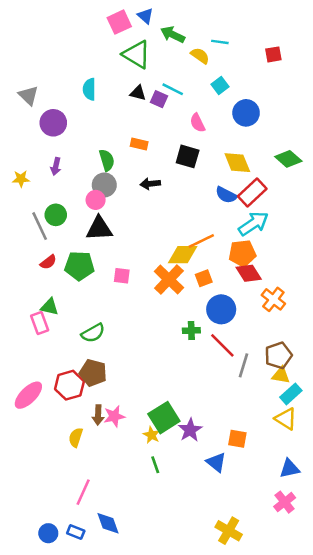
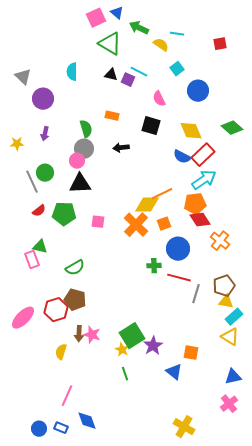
red line: (222, 345) -> (179, 278), turned -30
pink star: (114, 416) -> (92, 335), turned 30

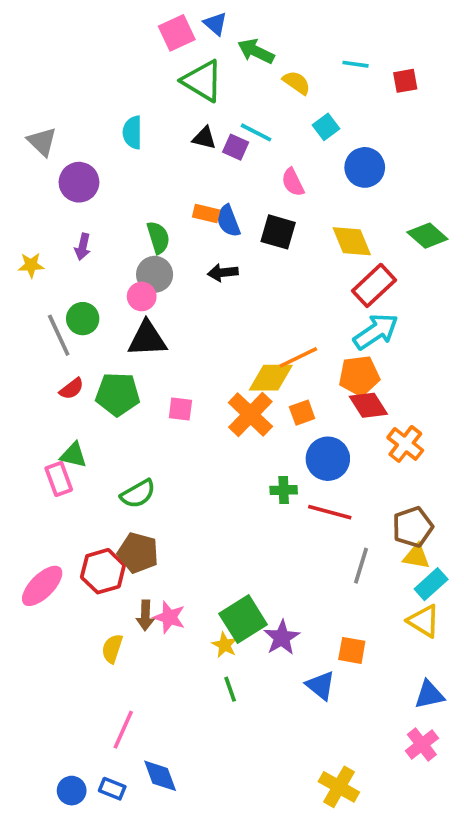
cyan line: (177, 34) -> (356, 64), moved
blue semicircle: (182, 157) -> (228, 221), moved, turned 42
gray line: (196, 294) -> (361, 566), moved

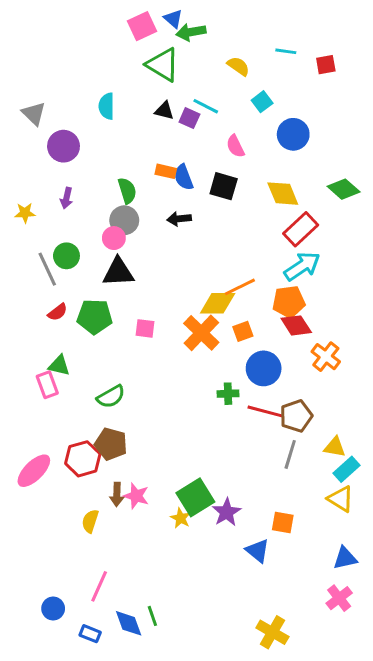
green arrow: (256, 51) -> (191, 32), moved, turned -36
brown pentagon: (413, 527) -> (296, 416), moved
green line: (230, 689) -> (152, 616), moved
blue circle: (72, 791) -> (53, 609), moved

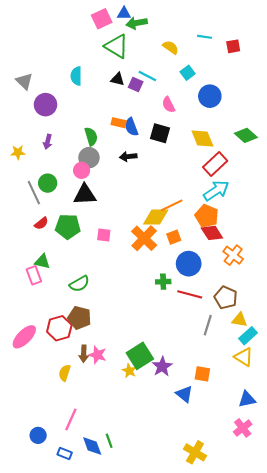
blue triangle: (173, 19) -> (124, 13), turned -40
orange pentagon: (289, 302) -> (207, 216), turned 30
brown pentagon: (296, 416) -> (226, 298), moved, turned -30

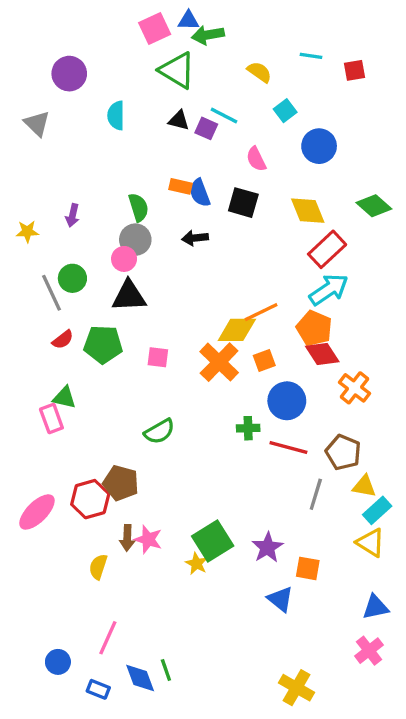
purple circle: (46, 105) -> (69, 74), moved
green semicircle: (79, 284) -> (159, 431), moved
purple star: (162, 366) -> (267, 547), moved

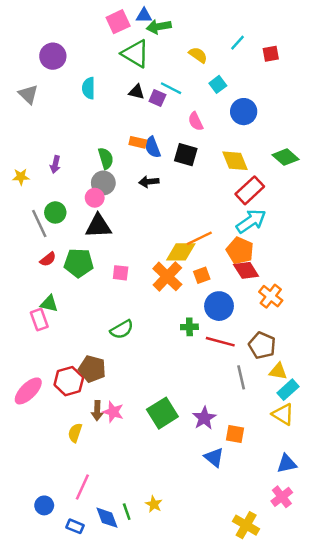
cyan line: (311, 56) -> (237, 43), turned -56
gray line: (316, 494) -> (241, 377), turned -30
yellow star: (197, 564) -> (154, 504), moved
yellow cross: (296, 688) -> (246, 525), moved

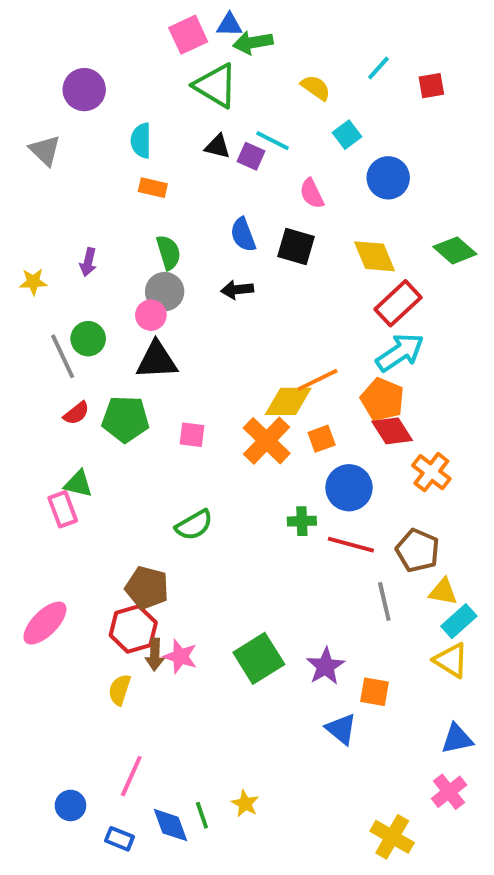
orange rectangle: (138, 142) -> (153, 188), moved
red hexagon: (69, 381) -> (133, 629), moved

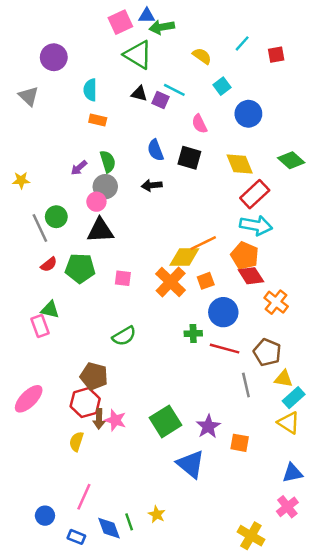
purple arrow: (88, 262) -> (79, 168), moved, turned 36
cyan arrow: (400, 352) -> (256, 226), turned 44
blue triangle: (341, 729) -> (191, 464), moved, size x1.4

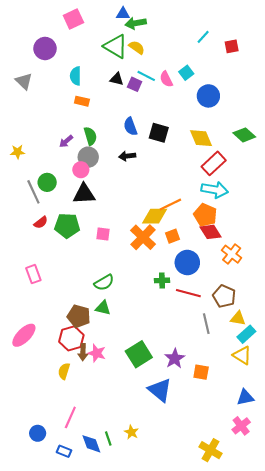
pink square: (120, 22) -> (73, 19), moved
yellow semicircle: (202, 56) -> (137, 47), moved
pink semicircle: (199, 124) -> (166, 79), moved
green triangle: (50, 310) -> (103, 308), moved

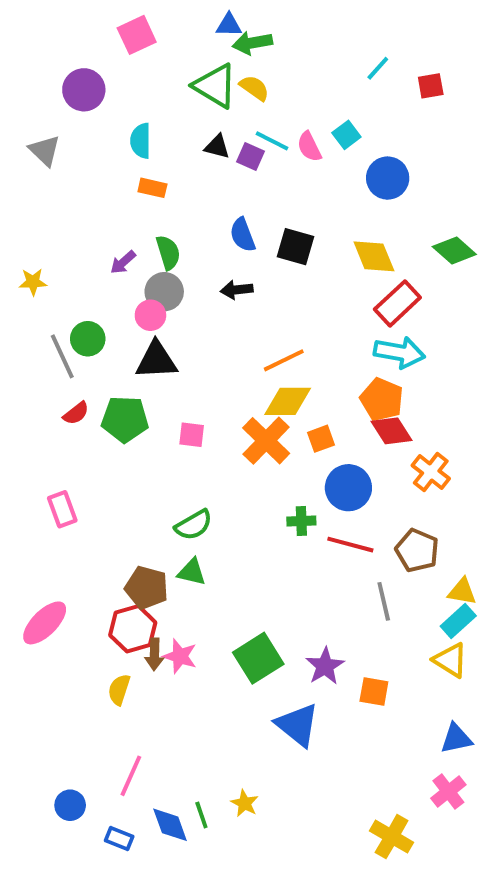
orange line: (170, 205) -> (284, 360), moved
yellow triangle: (238, 318) -> (462, 592), moved

